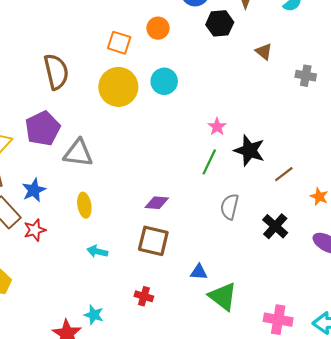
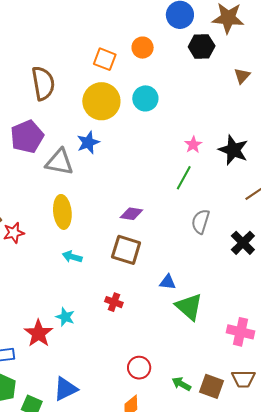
brown triangle: (264, 52) -> (242, 76), turned 30
black star: (249, 150) -> (233, 150), moved
blue star: (34, 190) -> (88, 142), moved
yellow ellipse: (84, 205) -> (62, 212), size x1.4

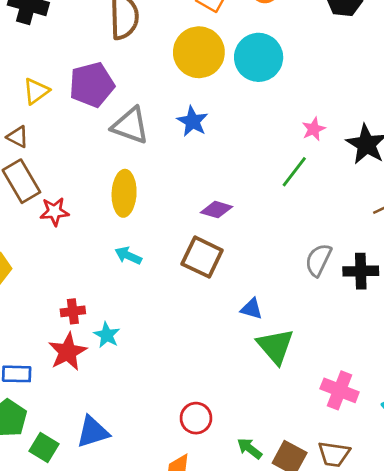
cyan circle: (145, 98) -> (259, 57), size x1.4
blue star: (88, 142) -> (193, 121), moved, turned -30
gray semicircle: (201, 222) -> (318, 260), moved
black cross: (243, 243) -> (361, 271), turned 35
red cross: (114, 302) -> (73, 311), moved, turned -36

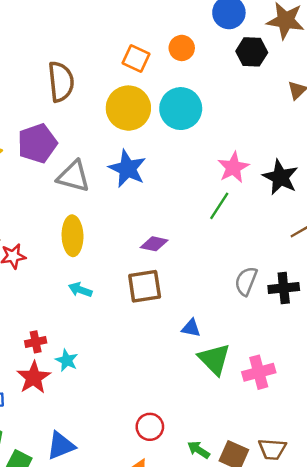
blue star: (193, 121) -> (127, 169), size x1.4
pink star: (314, 129) -> (233, 167), size x1.5
brown square: (202, 257) -> (145, 286), turned -30
pink cross: (340, 390) -> (259, 372), moved, turned -32

